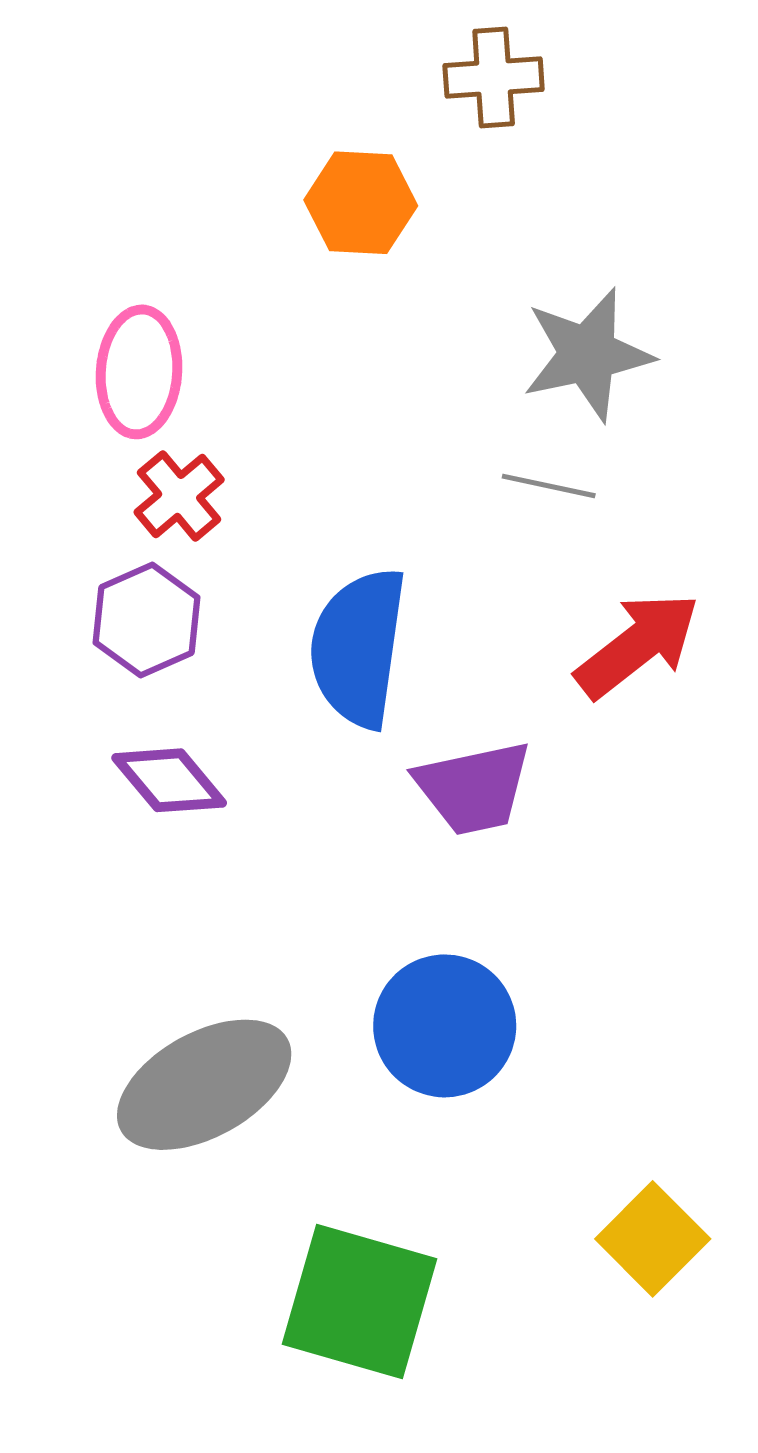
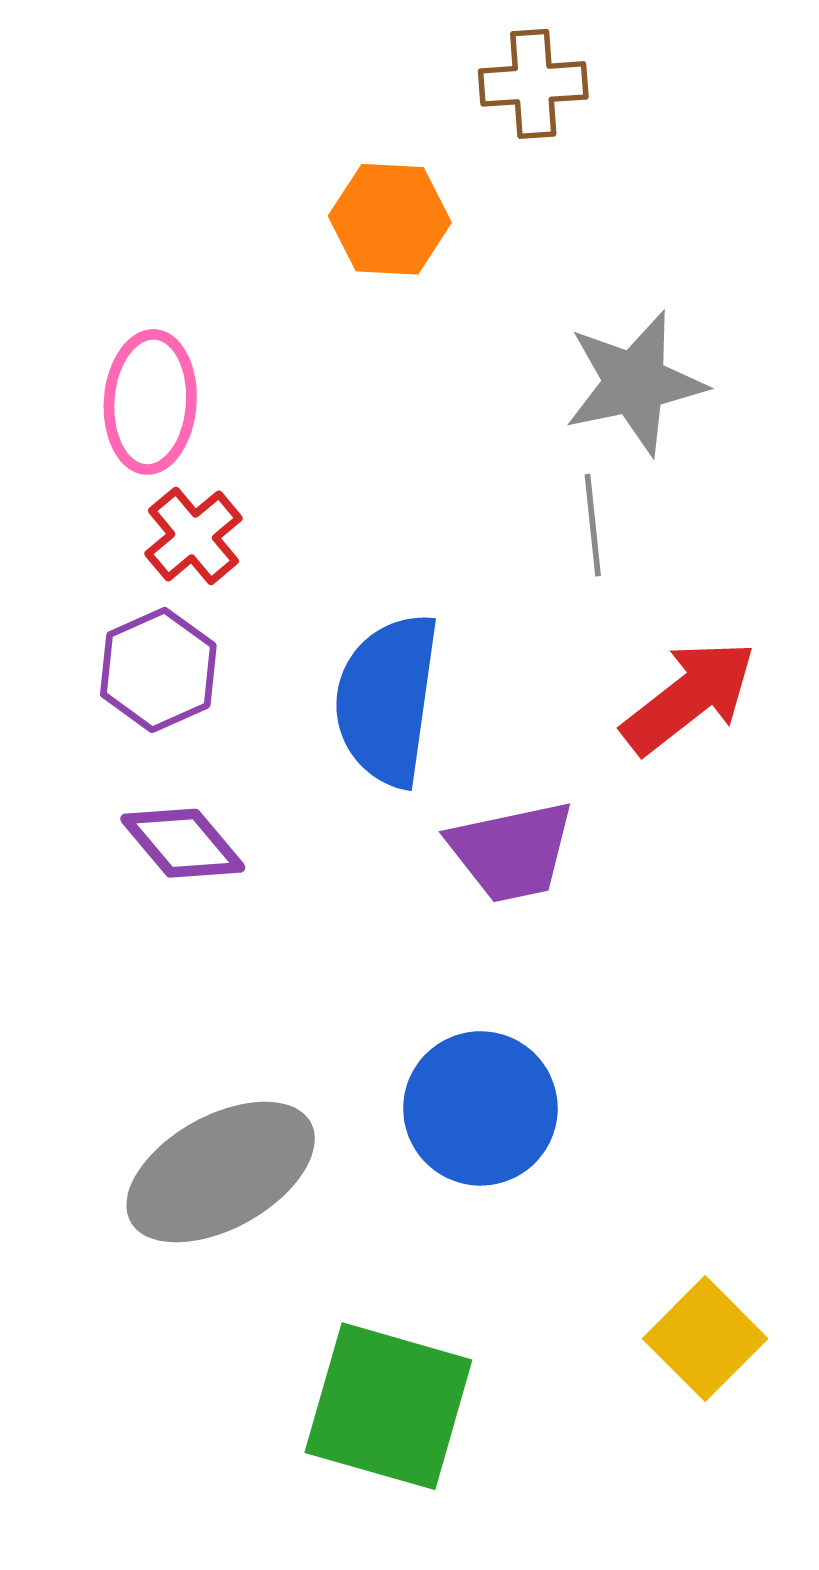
gray line: (549, 486) -> (593, 525), turned 72

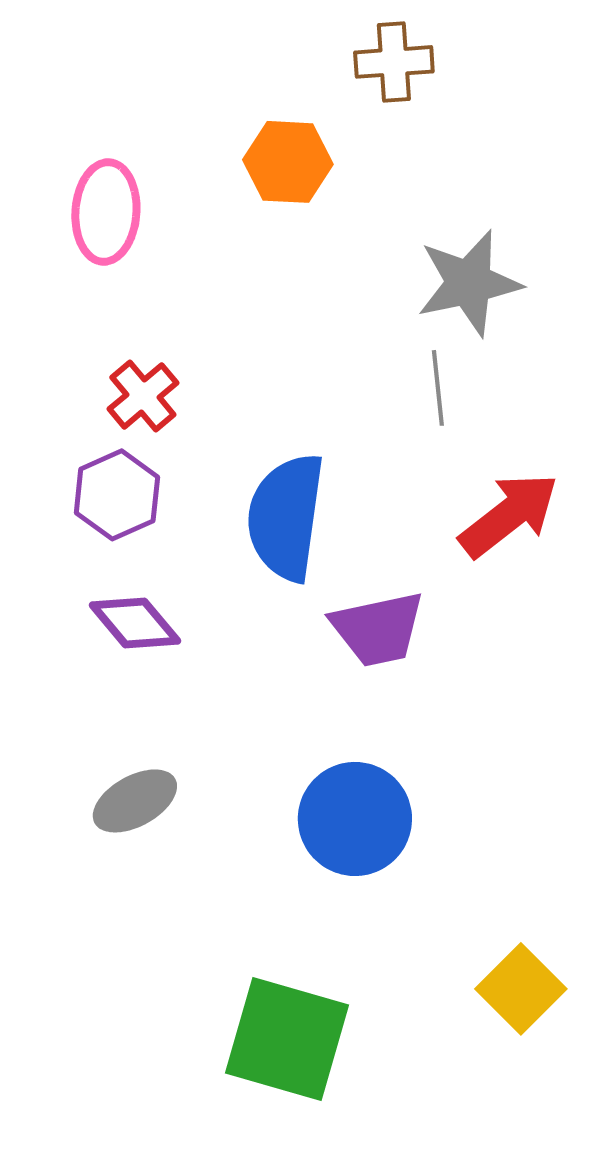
pink ellipse: (150, 402) -> (106, 212), moved
gray ellipse: (221, 1172) -> (135, 801), moved, size x0.6

